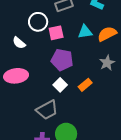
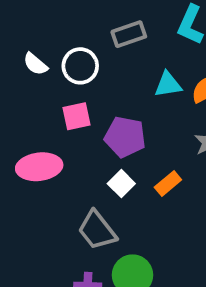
pink square: (56, 33) -> (76, 116), moved
white semicircle: (19, 43) -> (35, 64), moved
gray trapezoid: (47, 110) -> (97, 230), turned 80

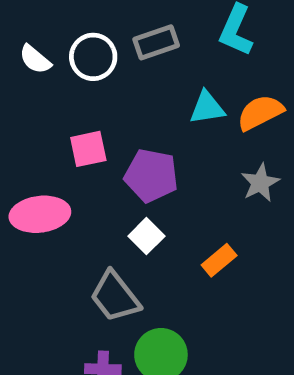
white semicircle: (35, 64) -> (35, 59), moved
white circle: (80, 66) -> (93, 57), moved
orange rectangle: (168, 184) -> (219, 260), moved

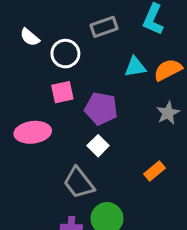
white circle: (93, 57) -> (65, 54), moved
orange rectangle: (219, 260) -> (155, 171), moved

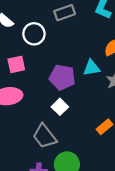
cyan triangle: (135, 67) -> (92, 68), moved
pink square: (62, 92) -> (16, 64), moved

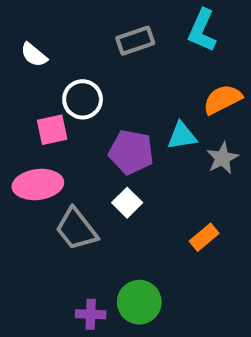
white circle: (34, 34) -> (83, 99), moved
gray trapezoid: (45, 136) -> (76, 229), moved

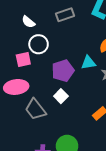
white semicircle: (34, 55) -> (28, 22), moved
purple pentagon: (131, 152) -> (63, 71), turned -30

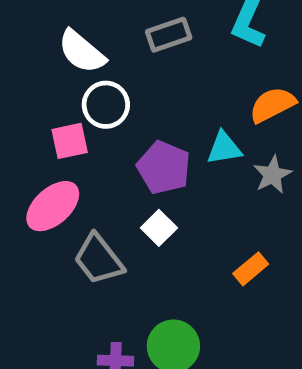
white semicircle: (28, 22) -> (82, 52), size x1.5
purple pentagon: (63, 71) -> (164, 167), turned -30
pink ellipse: (16, 87) -> (53, 206), turned -35

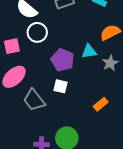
pink square: (70, 141) -> (12, 46), moved
white square: (159, 228) -> (60, 86), turned -32

